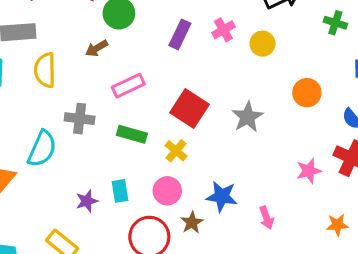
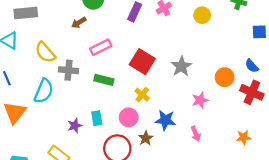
yellow circle: (262, 44) -> (202, 15), moved
yellow semicircle: (45, 70) -> (45, 52), moved, turned -40
orange circle: (307, 93) -> (225, 77), moved
yellow cross: (176, 151) -> (142, 95), moved
pink star: (309, 171) -> (200, 100), moved

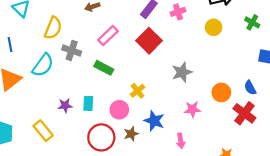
pink rectangle: (101, 47) -> (108, 36), turned -30
yellow semicircle: (45, 52) -> (53, 28), turned -130
red square: (142, 62) -> (149, 41), moved

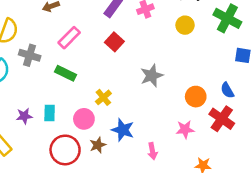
green cross: (252, 22) -> (227, 18), size x1.6
red square: (149, 41) -> (114, 42), size x0.7
pink star: (192, 109) -> (185, 129), moved

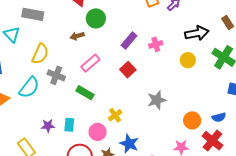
blue semicircle: (227, 90) -> (219, 117), turned -80

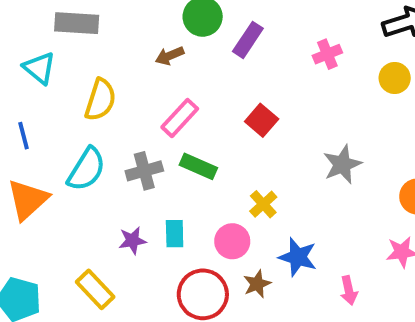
purple rectangle: (129, 40) -> (248, 40), moved
pink rectangle: (90, 63) -> (180, 118), moved
red square: (128, 70) -> (262, 120), moved
gray cross: (56, 75) -> (144, 171), moved, turned -30

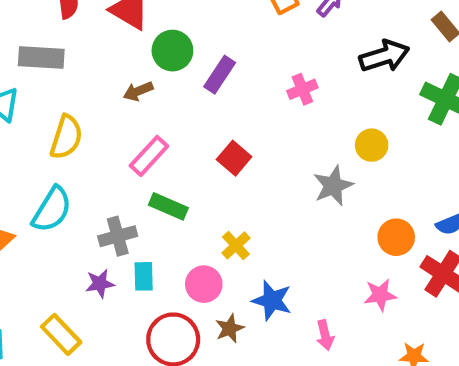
yellow circle: (395, 78) -> (372, 145), moved
gray star: (342, 164) -> (333, 186), moved
gray cross: (144, 171) -> (118, 236), moved

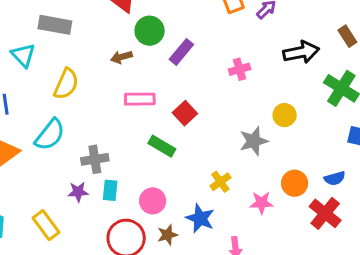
pink rectangle: (149, 156) -> (140, 99), moved, turned 40
green rectangle: (168, 206) -> (162, 146), moved
yellow cross: (236, 245) -> (220, 182), moved
pink star: (380, 295) -> (261, 203), moved

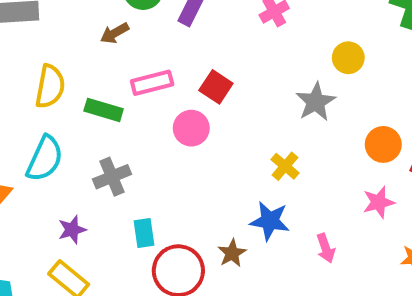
green rectangle: (162, 146) -> (104, 110), moved
cyan rectangle: (110, 190) -> (144, 233), moved
purple star: (78, 192) -> (72, 230), moved
pink circle: (153, 201) -> (191, 128), moved
pink star: (261, 203) -> (379, 202), moved

